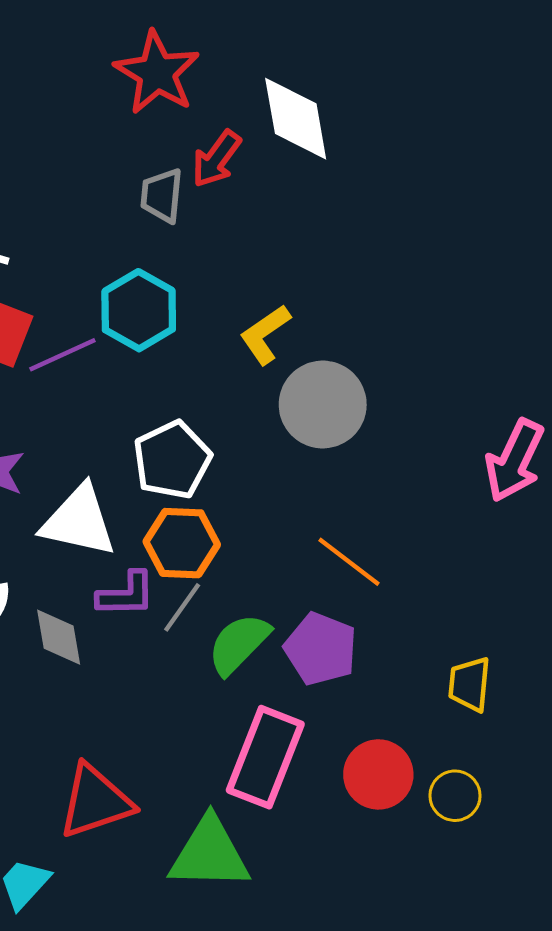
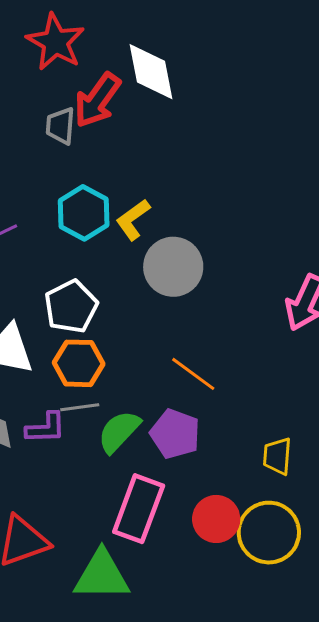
red arrow: (216, 159) -> (97, 100), size x1.4
cyan hexagon: (139, 310) -> (84, 213), moved
purple L-shape: (126, 594) -> (46, 428), moved
gray line: (182, 607) -> (80, 407), turned 48
yellow circle: (455, 796) -> (269, 533), size x1.8

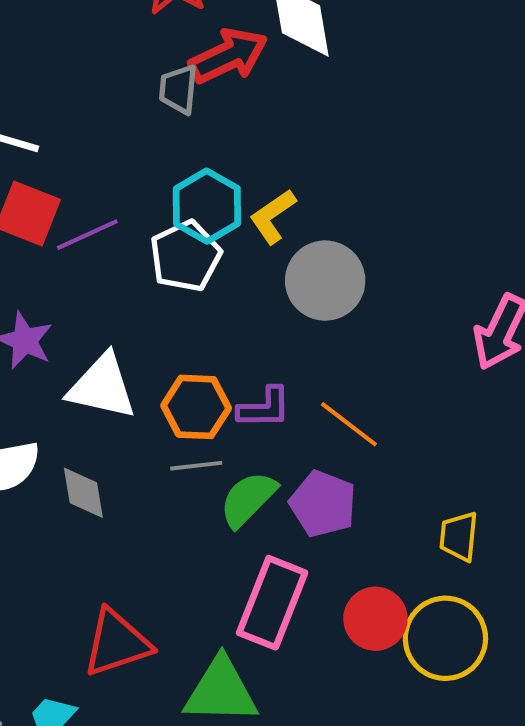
red arrow: (97, 100) -> (228, 56), turned -152
white pentagon: (71, 307) -> (185, 256), moved
purple L-shape: (46, 428) -> (264, 408), moved

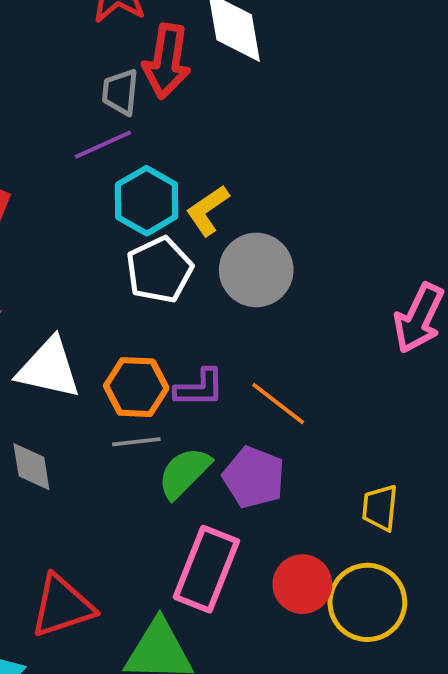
red arrow: (228, 56) -> (167, 61), turned 124
purple line: (87, 235) -> (103, 145), moved
white pentagon: (185, 256) -> (159, 270), moved

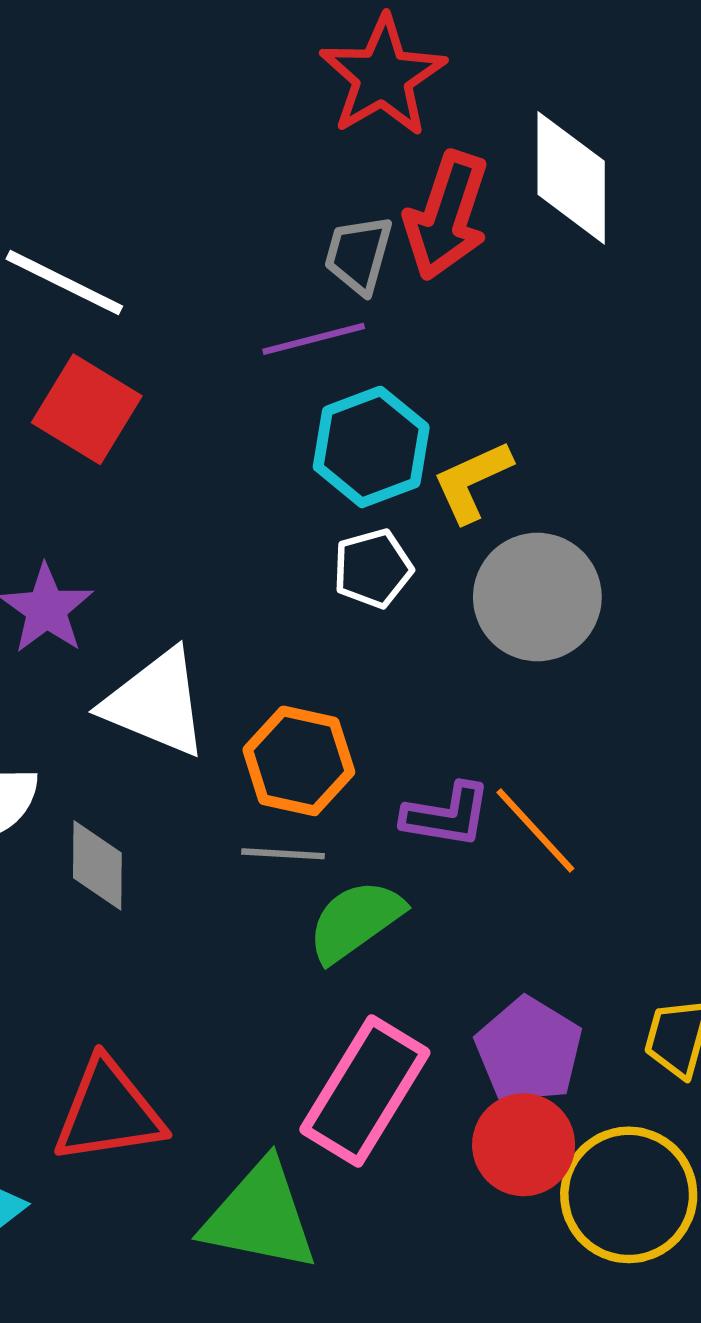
white pentagon: (159, 270) -> (373, 568), size x0.7
purple L-shape: (200, 388) -> (447, 815), moved
purple pentagon: (254, 477) -> (529, 1050), moved

